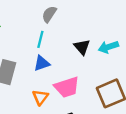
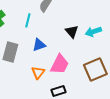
cyan line: (40, 39) -> (28, 20), moved
pink trapezoid: (67, 87) -> (60, 64), turned -45

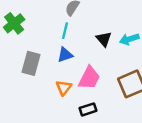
cyan line: (28, 20) -> (65, 31), moved

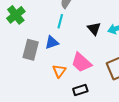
blue triangle: (65, 55) -> (52, 42), moved
pink trapezoid: (89, 78) -> (81, 62), turned 105

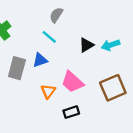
cyan line: (60, 21) -> (49, 37), turned -64
black triangle: (94, 29) -> (86, 45), turned 40

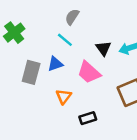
black triangle: (86, 45) -> (103, 48), turned -35
pink trapezoid: (72, 82) -> (89, 72), moved

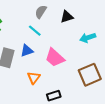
black triangle: (103, 48) -> (67, 17), moved, turned 48

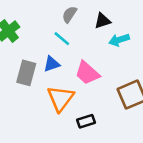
cyan arrow: (88, 38) -> (119, 40), moved
orange triangle: (34, 78) -> (61, 98), size x1.6

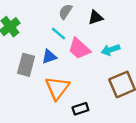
cyan arrow: (119, 40) -> (111, 50), moved
pink trapezoid: (87, 73) -> (79, 49), moved

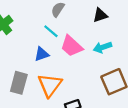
black triangle: (95, 17) -> (100, 15), moved
gray rectangle: (26, 65) -> (19, 83), moved

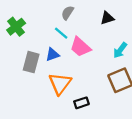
cyan arrow: (102, 47) -> (120, 50), moved, turned -35
gray rectangle: (19, 83) -> (31, 62), moved

